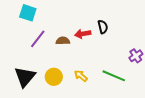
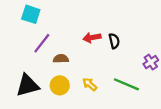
black semicircle: (103, 27) -> (114, 41), moved
brown semicircle: (63, 41) -> (61, 59), moved
black triangle: (25, 77) -> (28, 85), turned 35

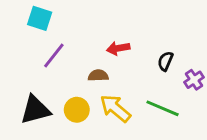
black semicircle: (114, 41) -> (165, 61), moved, turned -144
brown semicircle: (61, 59) -> (98, 75), moved
yellow arrow: (90, 84) -> (115, 108), size x1.6

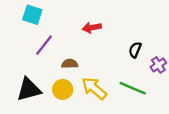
red arrow: (118, 48) -> (92, 28), moved
brown semicircle: (98, 75) -> (70, 64), moved

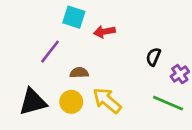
cyan square: (32, 15) -> (74, 17), moved
green line: (133, 88) -> (168, 103), moved

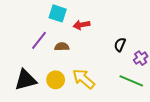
brown semicircle: (79, 73) -> (62, 47), moved

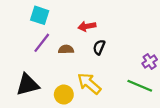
cyan square: (58, 13) -> (40, 15), moved
black semicircle: (120, 45) -> (99, 47), moved
yellow circle: (56, 80) -> (64, 95), moved

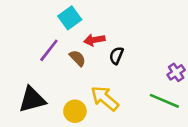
cyan square: (40, 15) -> (70, 18), moved, turned 36
red arrow: (87, 26) -> (94, 40), moved
brown semicircle: (66, 49) -> (78, 58), turned 48

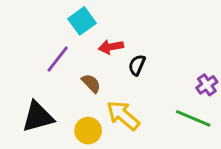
brown semicircle: (78, 58) -> (91, 83), moved

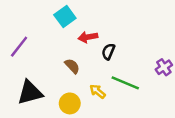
purple line: (58, 59) -> (19, 47), moved
yellow arrow: (123, 115) -> (98, 91), size x0.6
green line: (193, 118) -> (125, 83), moved

